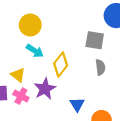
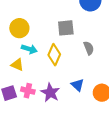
gray square: (95, 40) -> (66, 28), moved
yellow triangle: (18, 75) -> (17, 65), moved
purple star: (45, 89) -> (50, 93), moved

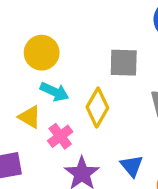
pink cross: (28, 91) -> (60, 136), moved, turned 32

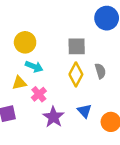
yellow diamond: (97, 107) -> (76, 74), moved
yellow triangle: (30, 117) -> (19, 83), turned -40

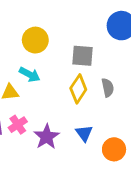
yellow circle: (25, 42) -> (35, 40), moved
pink cross: (39, 94) -> (18, 125), moved

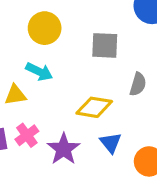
gray semicircle: (108, 88) -> (138, 84), turned 30
yellow diamond: (78, 89) -> (94, 107), moved, turned 68

